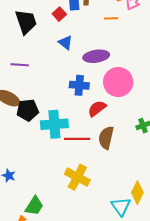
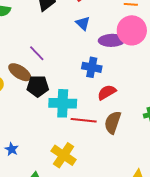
purple line: (20, 65) -> (37, 53), moved, turned 36
pink circle: (118, 82) -> (132, 30), moved
yellow cross: (77, 177) -> (64, 155), moved

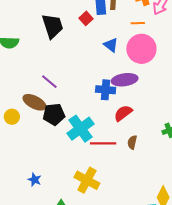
blue triangle: (83, 23) -> (111, 45), moved
purple ellipse: (112, 40) -> (125, 80), moved
cyan cross: (63, 103) -> (80, 129), turned -32
brown semicircle: (113, 122) -> (132, 142), size x0.6

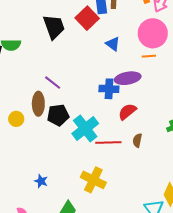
red square: (86, 18) -> (87, 18), size x1.6
orange line: (138, 23) -> (149, 56), moved
pink circle: (141, 49) -> (153, 33), moved
brown ellipse: (34, 102) -> (38, 104), turned 65

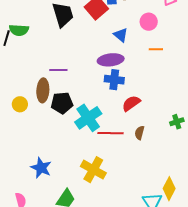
pink circle: (153, 33) -> (149, 22), moved, size x0.6
purple ellipse: (128, 78) -> (111, 60), moved
purple line: (53, 83) -> (58, 70), turned -42
blue star: (41, 181) -> (41, 168), size x1.5

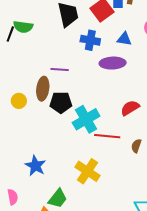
blue triangle: (121, 35) -> (124, 39), turned -35
blue cross: (114, 80) -> (90, 40), moved
brown semicircle: (140, 133) -> (136, 146), moved

